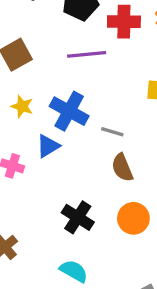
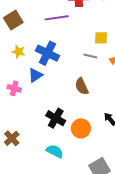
gray line: (112, 132) -> (90, 56), moved
orange circle: (133, 218) -> (81, 128), moved

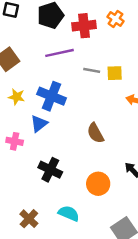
gray line: (90, 56) -> (92, 70), moved
black cross: (56, 118) -> (50, 170), moved
brown cross: (12, 138) -> (29, 219), moved

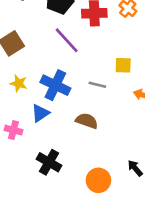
purple line: (59, 53) -> (67, 40), turned 56
gray line: (92, 70) -> (97, 85), moved
brown semicircle: (95, 133) -> (87, 121), moved, turned 135

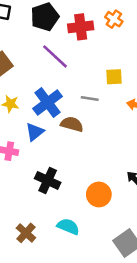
blue cross: (55, 85) -> (47, 102), turned 32
brown semicircle: (87, 121) -> (72, 124), moved

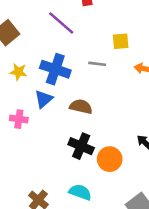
blue cross: (47, 102) -> (55, 69), turned -32
brown semicircle: (72, 124) -> (81, 107), moved
black cross: (48, 180) -> (81, 146), moved

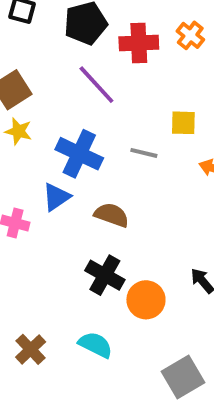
yellow star: (18, 72) -> (18, 131), moved

